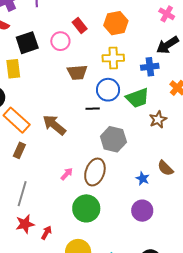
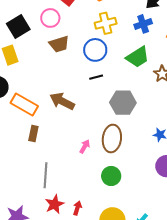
brown trapezoid: (77, 72) -> (59, 44), moved
blue circle: (108, 90) -> (95, 50), moved
green circle: (86, 208) -> (111, 176), size x0.7

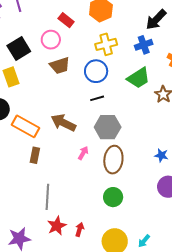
gray hexagon: (123, 103) -> (108, 127), moved
pink arrow: (85, 146) -> (83, 153), moved

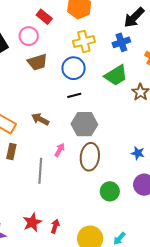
brown arrow: (63, 123) -> (40, 119), size x0.7
gray line: (47, 197) -> (40, 171), moved
green circle: (113, 197) -> (110, 191), moved

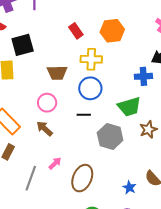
pink circle: (29, 36) -> (47, 103), moved
yellow cross: (84, 42) -> (91, 59), moved
gray hexagon: (84, 124) -> (110, 136), moved

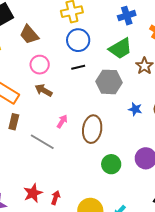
brown trapezoid: (57, 73) -> (29, 35), moved, turned 65
gray line: (31, 178) -> (42, 142), turned -65
blue star: (129, 187) -> (135, 109), moved

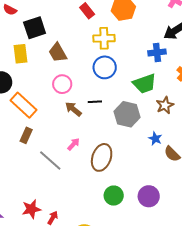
black line: (78, 67) -> (95, 102), moved
brown arrow: (44, 90) -> (73, 109), moved
blue star: (135, 109) -> (155, 139), moved

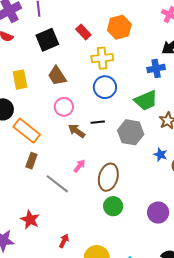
black square: (35, 28) -> (47, 40), moved
green circle: (114, 196) -> (113, 206), moved
red star: (31, 209) -> (30, 220), moved, turned -30

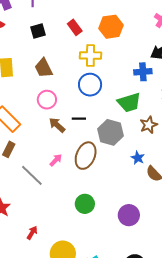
black square: (47, 40) -> (38, 31), size x0.7
brown ellipse: (108, 177) -> (86, 156), moved

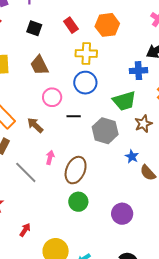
black square: (38, 31) -> (34, 28), turned 35
pink circle: (47, 100) -> (52, 97), moved
brown arrow: (57, 125) -> (35, 125), moved
brown ellipse: (86, 156) -> (76, 170), moved
pink arrow: (56, 160) -> (50, 158), turned -32

